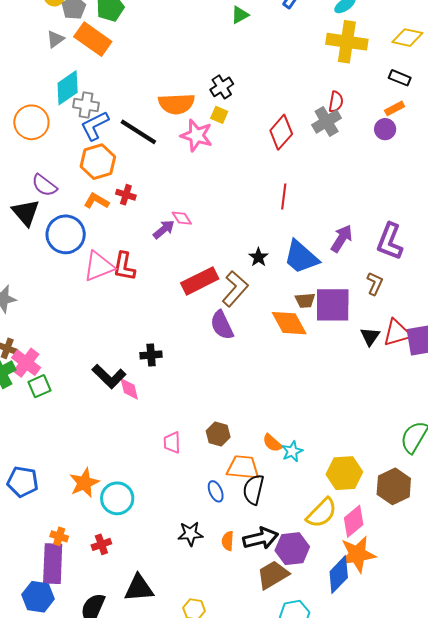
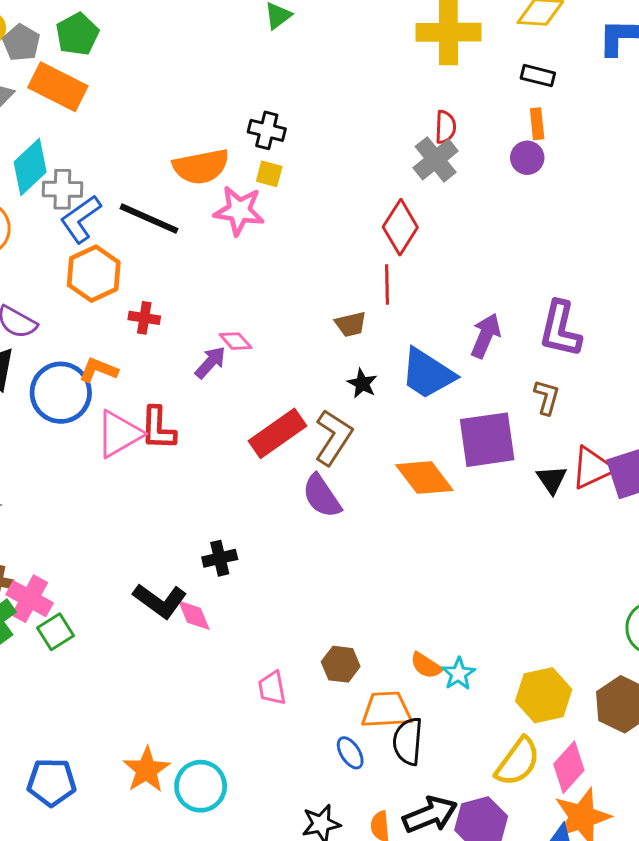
black cross: (222, 87) -> (267, 130), turned -35
orange rectangle: (395, 108) -> (537, 124), turned -60
red diamond: (281, 132) -> (400, 227), moved
orange L-shape: (96, 201) -> (98, 370), moved
brown trapezoid: (305, 300) -> (351, 324), moved

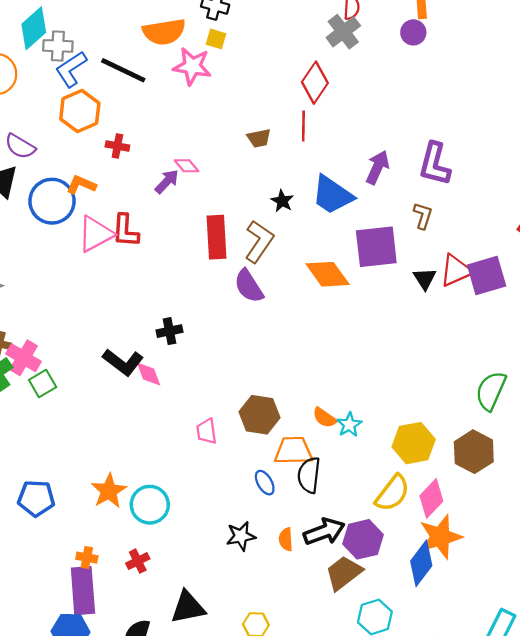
brown trapezoid: (351, 324) -> (259, 138), moved
red rectangle: (278, 433) -> (217, 237), turned -60
brown hexagon: (341, 664) -> (259, 415), size x1.4

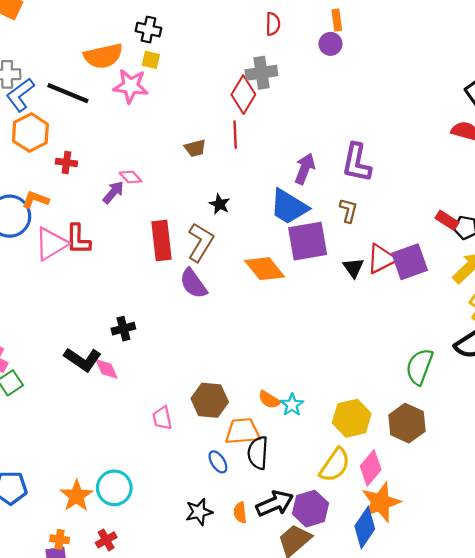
gray cross: (343, 32) -> (261, 73), moved, turned 32
blue trapezoid: (332, 195) -> (289, 207), moved
orange star: (109, 491) -> (76, 496), moved

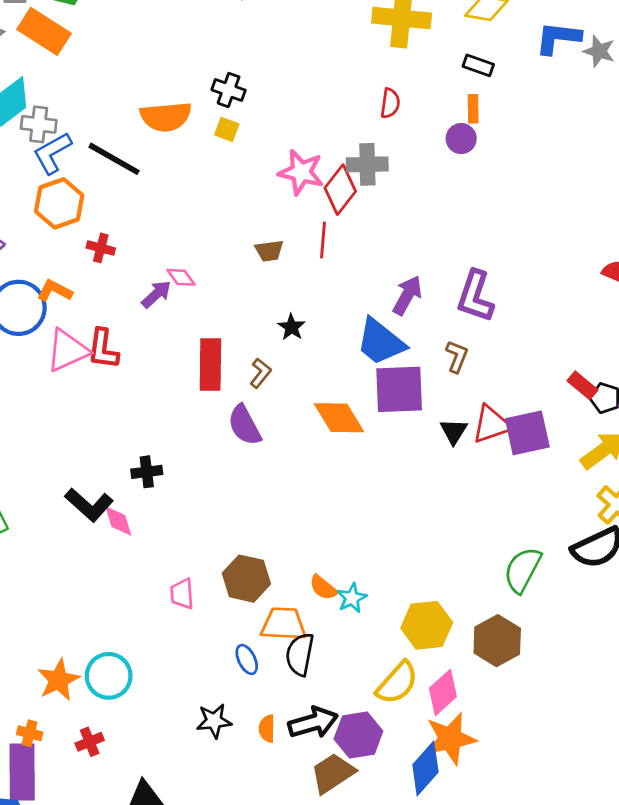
pink star: (131, 86) -> (301, 172), moved
brown L-shape: (200, 242) -> (261, 373), size x0.6

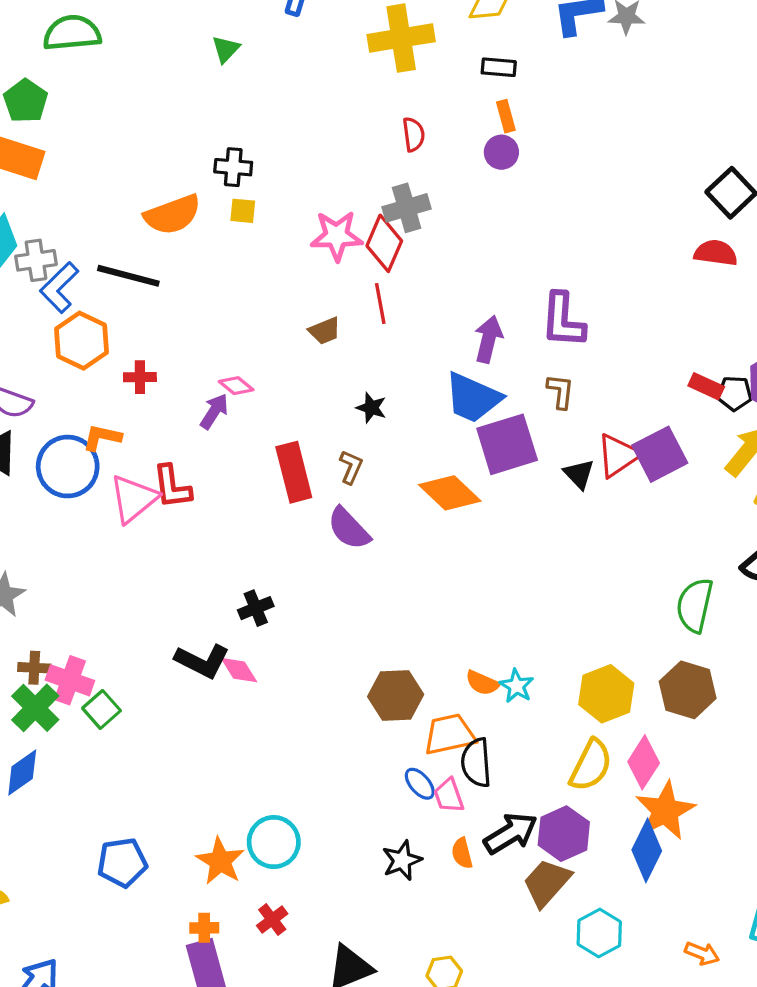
pink trapezoid: (182, 594) -> (449, 796), moved

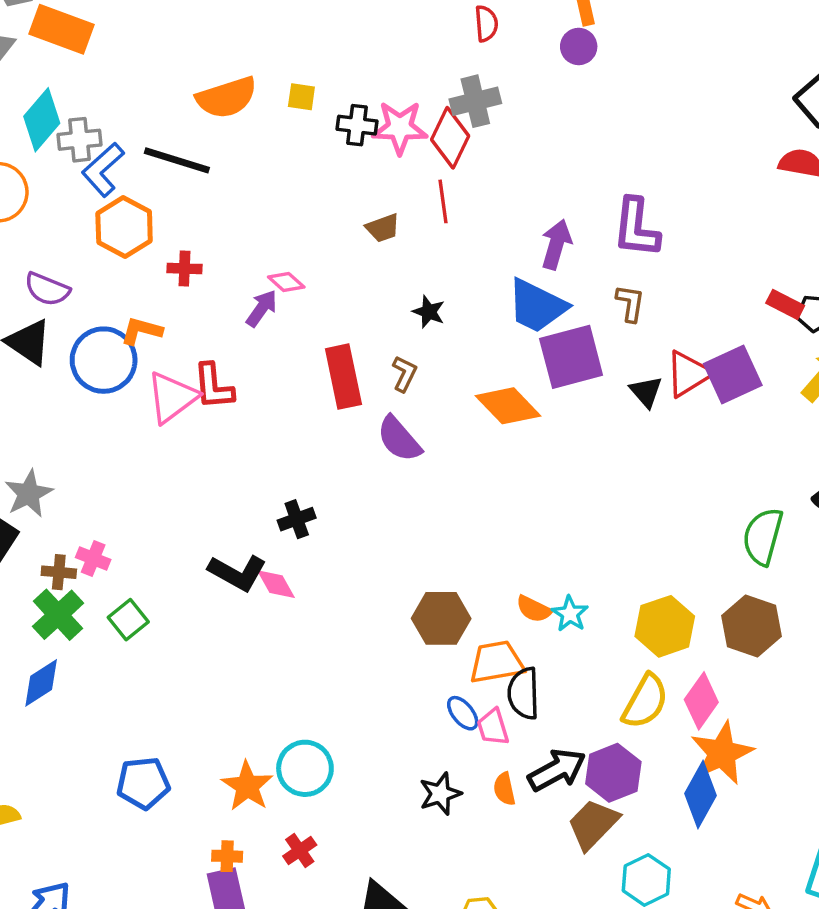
black cross: (233, 167) -> (357, 125), moved
pink cross: (70, 680) -> (93, 558), moved, size x0.7

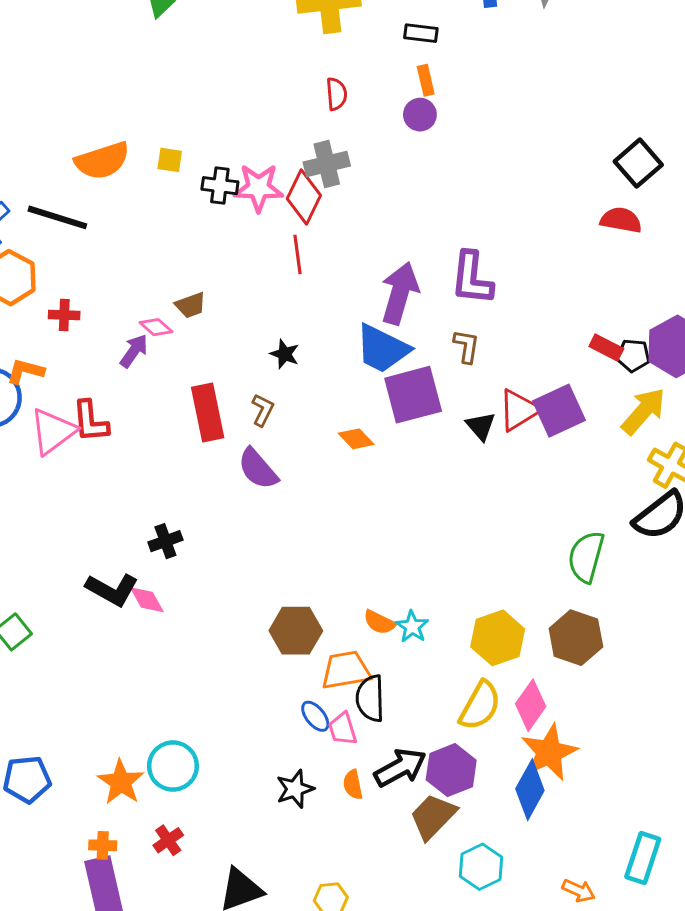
brown trapezoid: (383, 228) -> (191, 305), moved
purple arrow: (556, 244) -> (400, 293), size x1.4
orange diamond: (508, 406) -> (356, 439), size x0.6

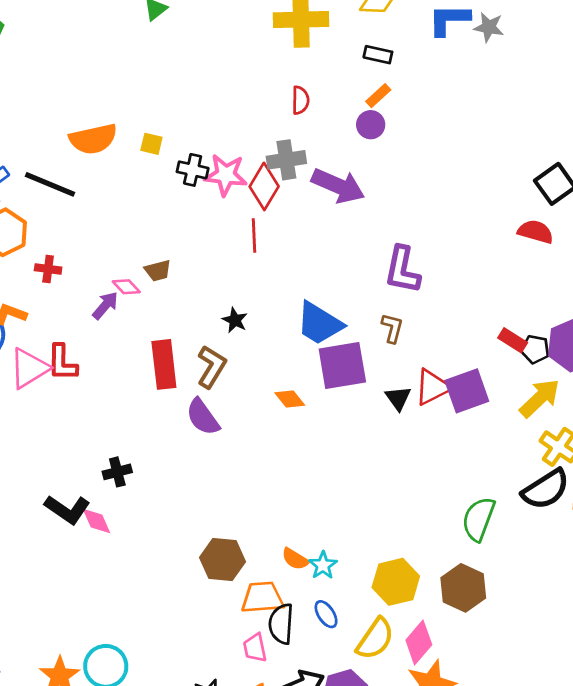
orange rectangle: (426, 80) -> (378, 96), turned 55
purple arrow: (400, 293) -> (338, 186), moved, turned 92
brown L-shape: (263, 410) -> (212, 367), size x1.5
blue ellipse: (315, 716) -> (326, 614), moved

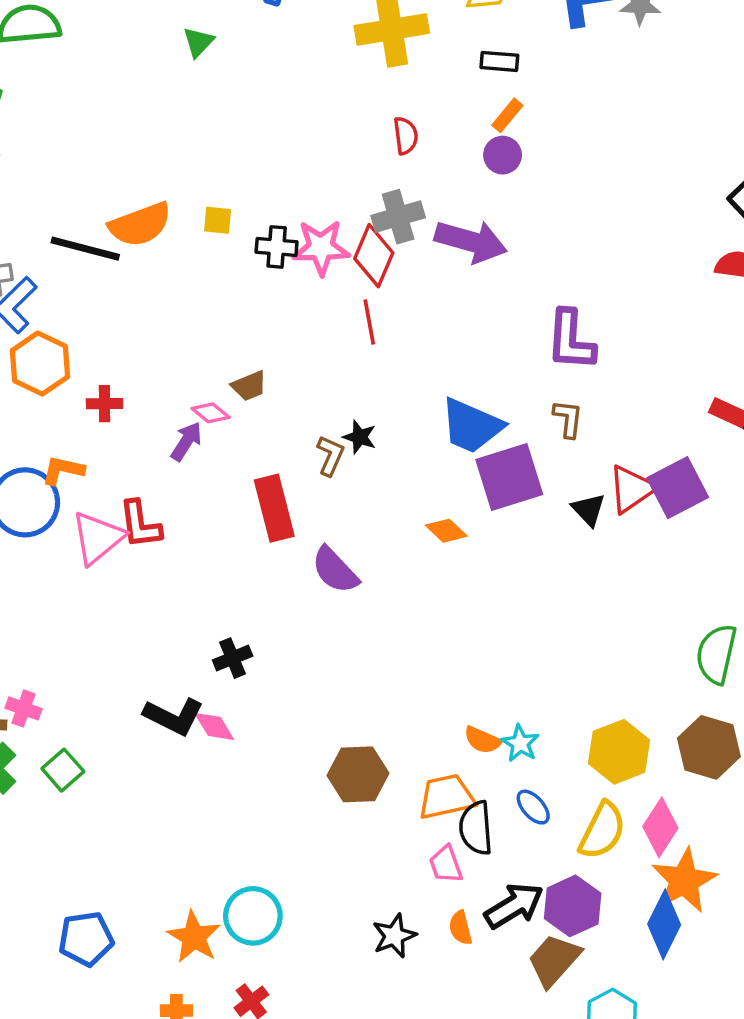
black line: (50, 184) -> (85, 249), moved
brown L-shape: (212, 367) -> (330, 456), moved, size x0.7
brown hexagon: (222, 560) -> (358, 774), moved

